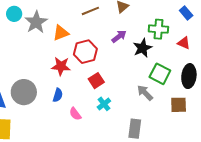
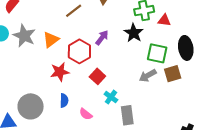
purple arrow: (119, 36) -> (102, 38), moved
red triangle: (184, 43) -> (164, 20), moved
gray arrow: (145, 93) -> (148, 76), turned -60
brown square: (179, 105) -> (173, 74), moved
gray rectangle: (135, 129) -> (127, 115), moved

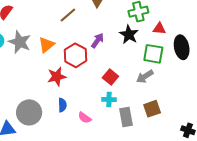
red triangle: (164, 20) -> (159, 29), moved
brown square: (173, 74) -> (152, 109), moved
red square: (97, 76) -> (110, 77), moved
cyan cross: (111, 97) -> (109, 100), turned -32

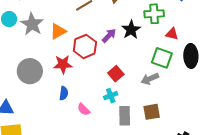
black star: (129, 34) -> (131, 30), moved
cyan cross: (109, 100) -> (111, 96), turned -32
gray circle: (29, 112) -> (30, 71), moved

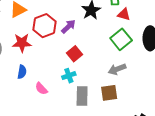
red triangle: (172, 34) -> (124, 14), moved
purple arrow: (109, 36) -> (68, 26), moved
green square: (162, 58) -> (121, 39), turned 30
gray arrow: (150, 79) -> (117, 69), moved

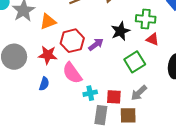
green square: (121, 39) -> (135, 62), moved
red square: (75, 54) -> (114, 97), moved, turned 35
gray arrow: (117, 69) -> (139, 93), turned -30
pink semicircle: (41, 89) -> (72, 73), moved, size x1.6

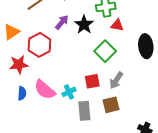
purple arrow: (96, 44) -> (62, 22), moved
pink semicircle: (72, 73) -> (45, 90), moved
red square: (114, 97) -> (92, 81), moved

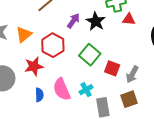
green square: (105, 51) -> (90, 55), moved
red square: (92, 81) -> (112, 68), moved, turned 35
pink semicircle: (45, 90) -> (62, 89), turned 30

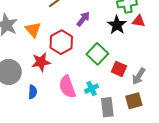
black star: (96, 21) -> (117, 25), moved
orange triangle: (24, 34) -> (33, 30), turned -36
blue semicircle: (39, 95) -> (33, 92), moved

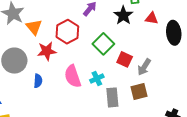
red triangle: (139, 21) -> (152, 18), moved
orange triangle: (33, 30) -> (34, 27), moved

